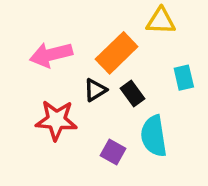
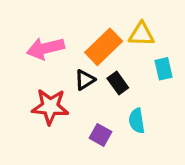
yellow triangle: (161, 21) -> (141, 34), moved
cyan semicircle: (154, 136) -> (137, 121), size x0.7

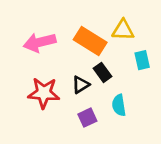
orange rectangle: (104, 47) -> (90, 41), turned 76
black triangle: (85, 80) -> (81, 85), moved
purple square: (101, 135) -> (87, 118), turned 36

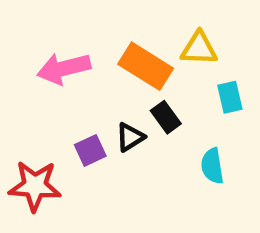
red star: (44, 93) -> (35, 186), moved
cyan semicircle: (119, 105) -> (212, 166), moved
purple square: (87, 118) -> (90, 150), moved

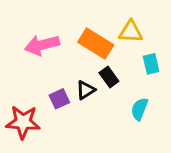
cyan semicircle: (212, 166) -> (139, 109), turned 30

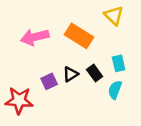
yellow triangle: (131, 32) -> (114, 15), moved, turned 42
cyan rectangle: (151, 64) -> (119, 63), moved
black rectangle: (109, 77) -> (95, 73), moved

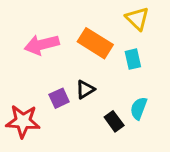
cyan rectangle: (119, 63) -> (133, 59), moved
black rectangle: (95, 73) -> (114, 121), moved

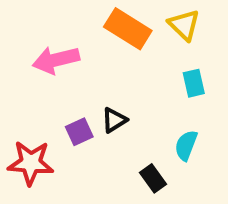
orange rectangle: (95, 43) -> (128, 29), moved
cyan rectangle: (133, 59) -> (194, 83), moved
black rectangle: (114, 121) -> (153, 178), moved

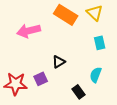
purple square: (79, 132) -> (41, 79), moved

